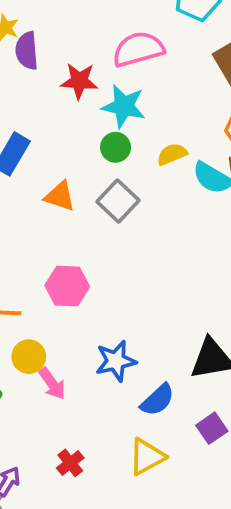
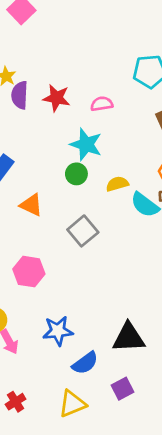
pink semicircle: (138, 49) -> (102, 104), size x0.6
red star: (79, 81) -> (56, 98), moved
gray square: (118, 201) -> (83, 231), moved

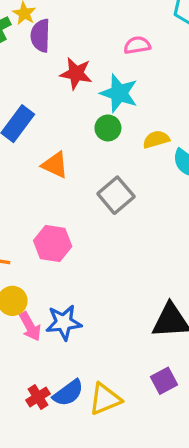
red star: (56, 98) -> (76, 73), moved
blue star: (58, 331) -> (64, 322), moved
blue semicircle: (85, 363) -> (68, 393), moved

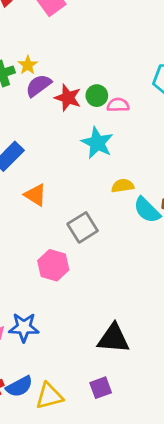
purple semicircle: (40, 36) -> (39, 85), turned 44
red star: (76, 73) -> (68, 98), moved
green circle: (108, 128) -> (97, 96), moved
pink hexagon: (53, 243) -> (53, 265), moved

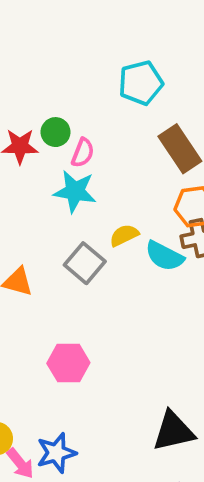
pink semicircle: (118, 105) -> (83, 153), moved, turned 130
gray square: (83, 227) -> (85, 263), moved

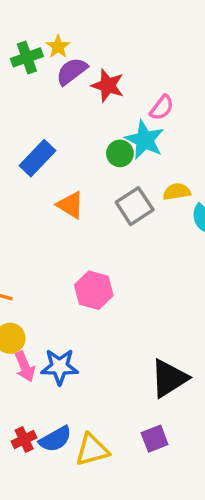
green circle: (56, 132) -> (120, 153), moved
black triangle: (173, 431) -> (169, 378), turned -36

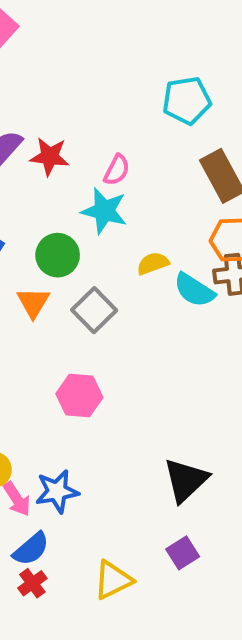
green circle: (120, 153) -> (58, 255), moved, size x1.4
orange triangle: (70, 205) -> (33, 303), turned 40
gray square: (135, 206) -> (94, 310), moved
blue semicircle: (55, 439) -> (31, 549), moved

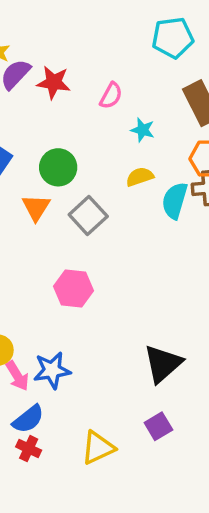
cyan star: (104, 211) -> (143, 130), moved, size x0.6
cyan semicircle: (194, 290) -> (175, 201), turned 72
red cross: (32, 583) -> (29, 449), turned -30

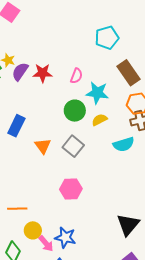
cyan star: (143, 130) -> (97, 93), size x1.6
green circle: (58, 167) -> (75, 111), moved
cyan semicircle: (175, 201) -> (124, 144), moved, turned -115
blue star: (52, 370) -> (65, 238), turned 30

